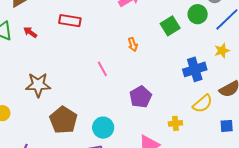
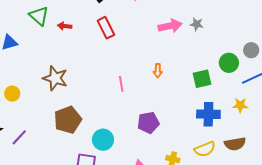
red rectangle: (70, 21) -> (106, 28), turned 35
green square: (170, 26) -> (202, 79), moved
red arrow: (30, 32) -> (65, 26), turned -48

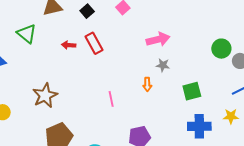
gray star: (197, 24) -> (163, 65), moved
red arrow: (65, 26) -> (69, 45), moved
green circle: (229, 63) -> (221, 49), moved
brown star: (55, 78) -> (45, 95), turned 30

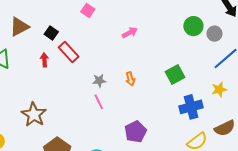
black square: (87, 11) -> (51, 33), moved
pink arrow: (158, 39) -> (130, 33), size x0.7
red arrow: (69, 45) -> (44, 60), turned 96
gray star: (163, 65) -> (99, 81), moved

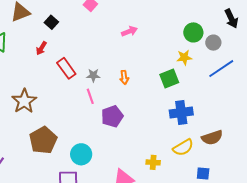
red rectangle: (69, 52) -> (66, 68), moved
red arrow: (44, 60) -> (41, 48), turned -152
yellow star: (219, 89) -> (184, 57), moved
purple pentagon: (136, 132) -> (112, 116), moved

